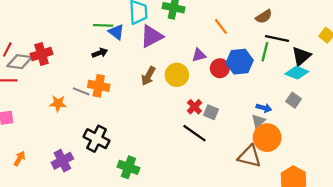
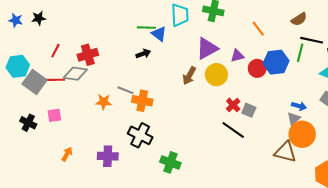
purple triangle: (152, 36) -> (207, 48), moved
gray diamond: (19, 62) -> (75, 74), moved
orange cross: (99, 86) -> (142, 101), moved
purple cross: (62, 161) -> (108, 156), turned 30

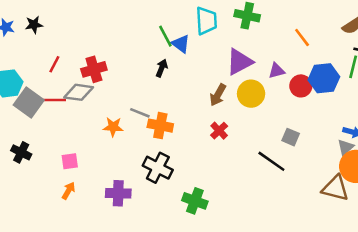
green line: (146, 28) -> (165, 36), turned 60
black arrow: (143, 54) -> (162, 68), turned -48
red cross: (233, 105) -> (219, 131), moved
pink square: (54, 115) -> (70, 161), moved

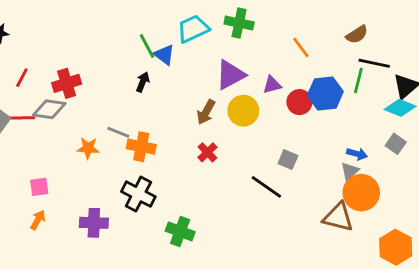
cyan trapezoid: (206, 21) -> (193, 29), turned -112

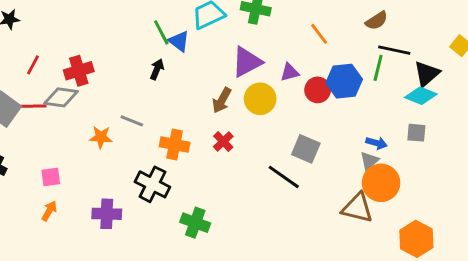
gray square: (396, 144) -> (416, 133), turned -30
orange cross: (141, 147) -> (175, 144), moved
gray square: (288, 160) -> (306, 149), size x1.4

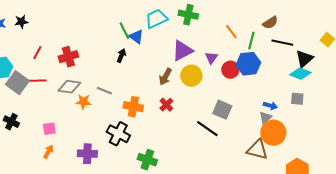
green line: (378, 68) -> (251, 41), moved
purple triangle: (290, 72) -> (211, 58), turned -40
gray diamond: (61, 97) -> (69, 87), moved

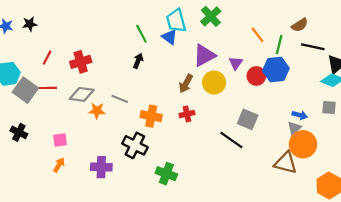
green cross: (188, 15) -> (211, 16), turned 36
cyan trapezoid: (156, 19) -> (176, 21), turned -80
blue triangle: (136, 37) -> (170, 37), moved
red cross: (166, 105) -> (187, 114), turned 32

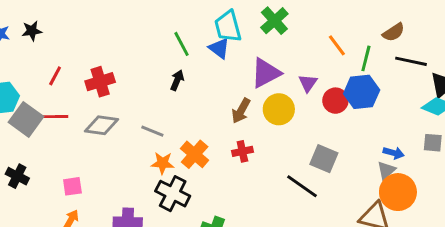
orange star: (97, 111) -> (163, 163), moved
orange cross: (151, 116) -> (195, 154), turned 30

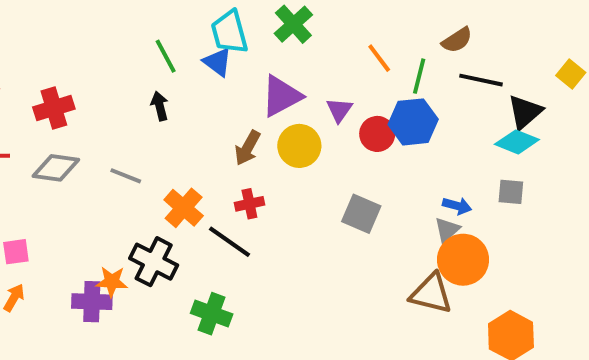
black arrow: (177, 80) -> (160, 106), turned -36
orange star: (163, 163) -> (112, 282), moved
black line: (302, 186) -> (230, 242), moved

